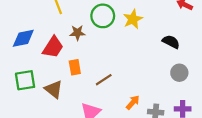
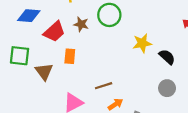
yellow star: (133, 19) -> (142, 43), moved
brown line: (104, 80) -> (104, 86), moved

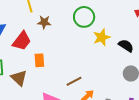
green circle: (109, 15) -> (84, 17), moved
brown star: (81, 24) -> (44, 22), moved

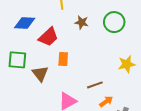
brown star: (44, 22) -> (82, 22), moved
yellow star: (102, 37) -> (127, 64), moved

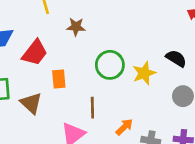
green circle: (114, 22) -> (110, 65), moved
brown line: (95, 85) -> (92, 108), moved, turned -63

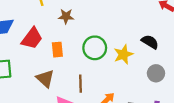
orange rectangle: (59, 79) -> (57, 50), moved
brown triangle: (31, 103) -> (45, 79), moved

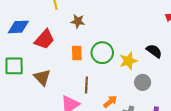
orange rectangle: (57, 50) -> (77, 53), moved
gray circle: (156, 73) -> (143, 82), moved
brown triangle: (45, 79) -> (42, 77), moved

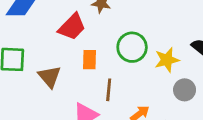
red trapezoid: (44, 39) -> (72, 27), moved
orange rectangle: (77, 53) -> (90, 60), moved

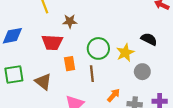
red trapezoid: (72, 27) -> (52, 42), turned 60
brown line: (109, 90) -> (92, 74), moved

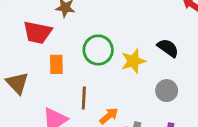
gray circle: (142, 72) -> (167, 91), moved
brown line: (92, 74) -> (84, 98), moved

